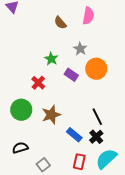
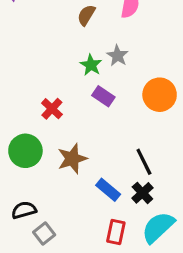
brown semicircle: (60, 23) -> (86, 15), turned 72
green star: (51, 59) -> (91, 65), moved
orange circle: (96, 69) -> (160, 95), moved
gray square: (43, 165) -> (44, 233), moved

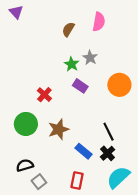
red rectangle: (116, 232) -> (77, 181), moved

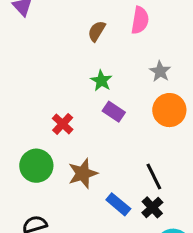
gray star: (90, 58) -> (160, 71), moved

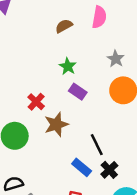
brown semicircle: (97, 31) -> (64, 26), turned 30
brown star: (83, 173) -> (56, 124), moved
black line: (154, 177) -> (97, 145), moved

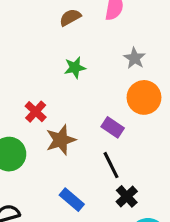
green star: (68, 66) -> (75, 68), turned 30
purple rectangle: (78, 92) -> (113, 127), moved
blue rectangle: (82, 167) -> (72, 200), moved

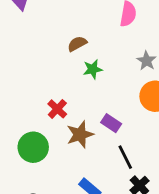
brown semicircle: (70, 17) -> (77, 44), moved
purple rectangle: (113, 127) -> (111, 123), moved

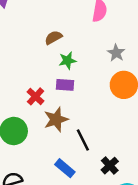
purple rectangle: (111, 123) -> (65, 85), moved, turned -30
black line: (125, 157) -> (83, 140), moved

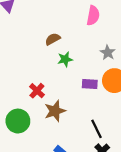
purple rectangle: (65, 85) -> (90, 84), moved
black line: (83, 140) -> (96, 129), moved

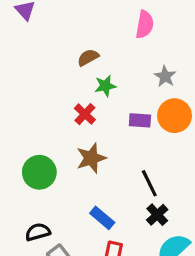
red cross: (37, 91) -> (85, 114), moved

